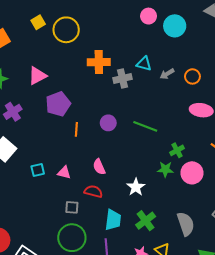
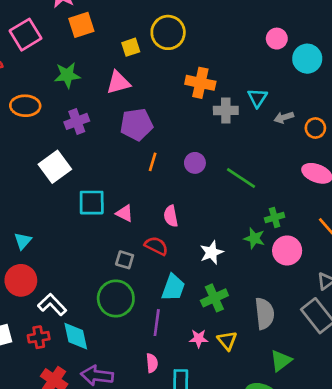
yellow square: (38, 22) -> (131, 47), moved
cyan triangle: (144, 64) -> (257, 98), turned 35
cyan square: (38, 170) -> (92, 203), size x1.5

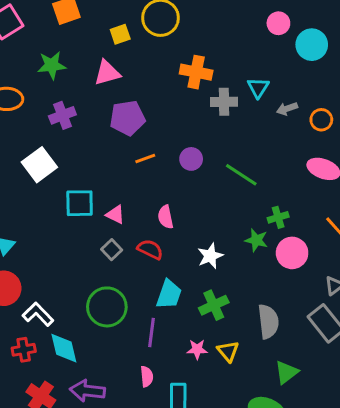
orange line: (153, 162) -> (145, 158), turned 54
gray square: (125, 260) -> (112, 250), moved, turned 30

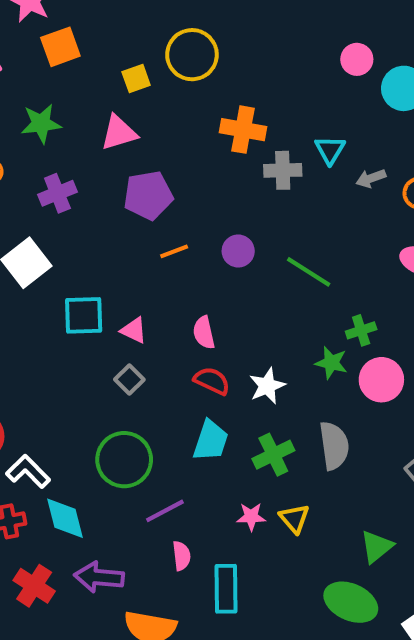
red semicircle: (150, 249) -> (212, 381), moved
gray semicircle: (268, 321) -> (334, 446), moved
purple line: (152, 332) -> (165, 511), moved, turned 56

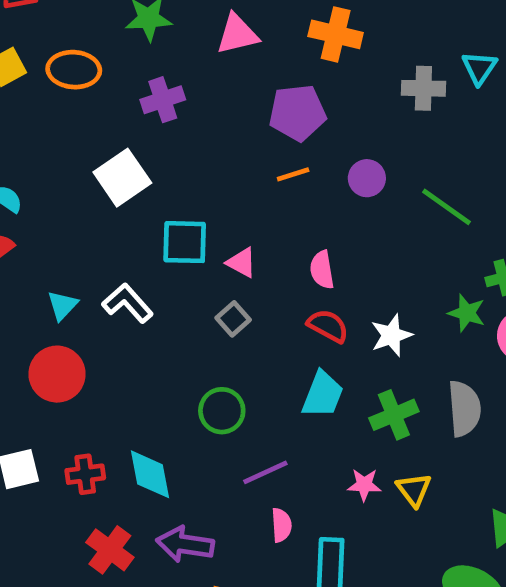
orange cross: (243, 130) -> (336, 34), moved
purple pentagon: (148, 195) -> (298, 113), moved
green circle: (124, 460) -> (222, 411), size x0.7
white L-shape: (28, 472) -> (128, 303), moved

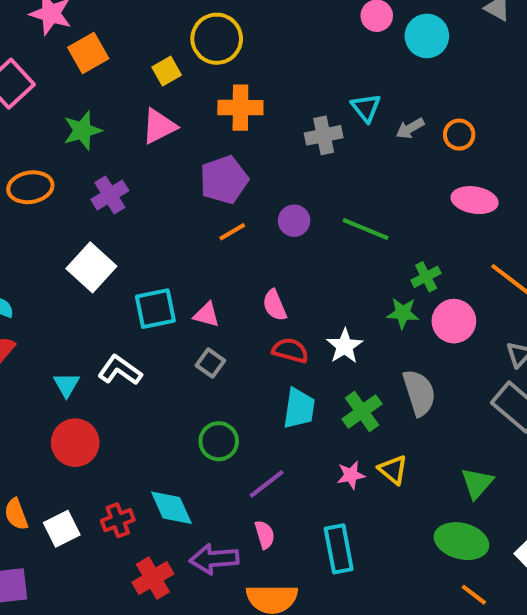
pink semicircle: (281, 525) -> (265, 535), moved
red cross: (110, 550) -> (153, 578), turned 36

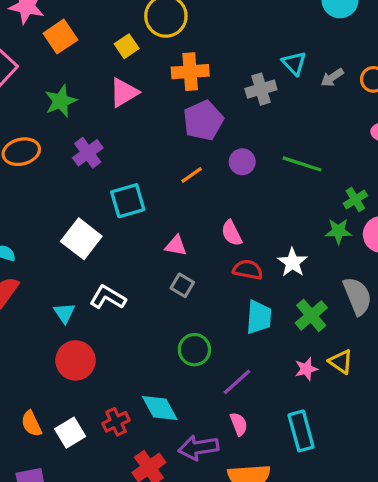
purple pentagon: (224, 180) -> (203, 120), moved
white square: (91, 267) -> (81, 239), moved
cyan square: (155, 309) -> (128, 201), moved

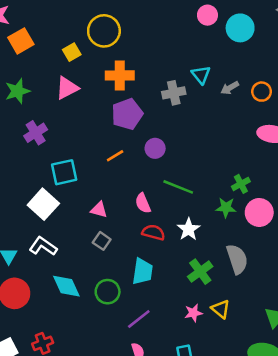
green line: (302, 164) -> (178, 187), moved
white square: (81, 239) -> (43, 204), moved
cyan trapezoid: (259, 317) -> (142, 271), moved
cyan diamond: (160, 408) -> (66, 286), moved

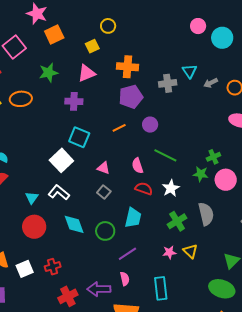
yellow circle: (104, 31) -> (108, 26), moved, size x0.6
purple cross: (36, 133) -> (74, 101), moved, turned 30
cyan square: (64, 172) -> (79, 137), turned 30

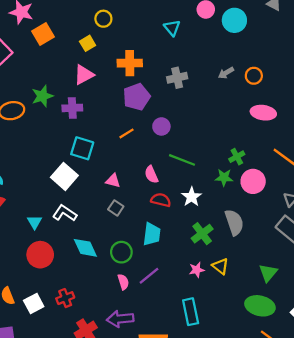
cyan triangle: (190, 71) -> (172, 28), moved
green star: (49, 73) -> (42, 96), moved
pink semicircle: (125, 279) -> (123, 282), moved

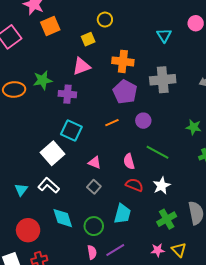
gray cross: (177, 78) -> (163, 80), size x1.4
purple pentagon: (137, 97) -> (125, 92), turned -30
green star: (224, 177) -> (194, 127), moved
red circle: (40, 255) -> (28, 230), moved

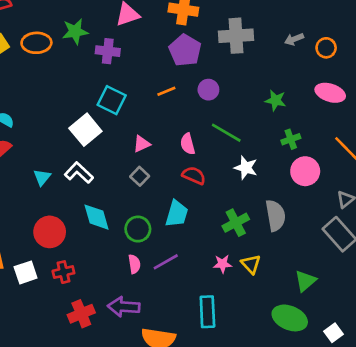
pink triangle: (95, 163) -> (142, 144), turned -48
white star: (162, 186) -> (246, 168), moved, turned -30

